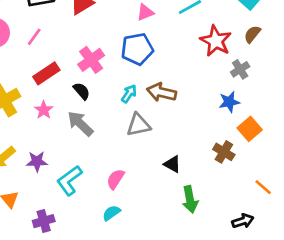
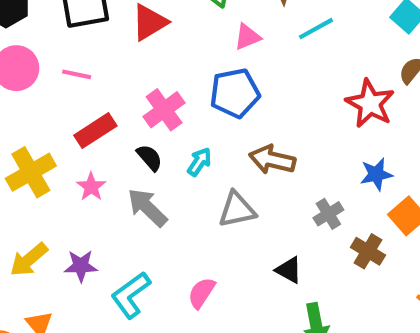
pink line: (34, 37) -> (77, 74), turned 66
red star: (216, 41) -> (370, 104), moved
gray cross: (240, 69) -> (328, 214), moved
cyan arrow: (129, 94) -> (199, 162), moved

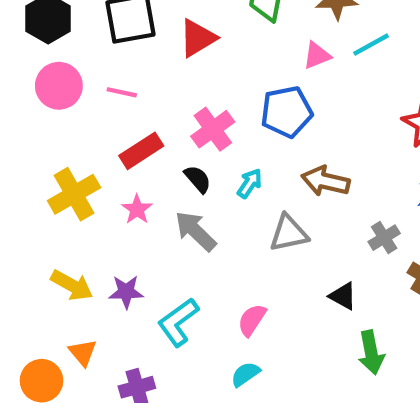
pink triangle: (247, 37) -> (317, 55), moved
yellow arrow: (29, 260) -> (72, 285), turned -111

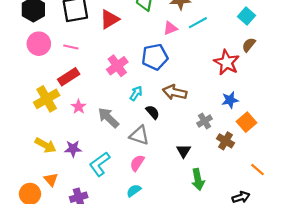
red rectangle: (141, 151) -> (69, 77), moved
black semicircle: (198, 179) -> (153, 112), moved
gray triangle: (289, 233) -> (139, 135), moved, turned 30
black triangle: (343, 296) -> (184, 151), turned 32

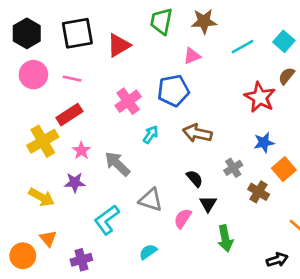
cyan line: (198, 23) -> (243, 47), moved
black semicircle: (153, 112) -> (195, 178), moved
gray triangle: (139, 135) -> (151, 200), moved
purple star: (73, 149) -> (75, 182), moved
pink semicircle: (137, 163) -> (183, 218), moved

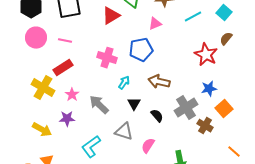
red triangle: (119, 45) -> (111, 16), moved
pink cross: (128, 101) -> (107, 58), turned -36
yellow cross: (43, 141) -> (43, 88), turned -30
gray cross: (233, 168) -> (186, 108), size x1.6
black triangle: (208, 204) -> (134, 104), moved

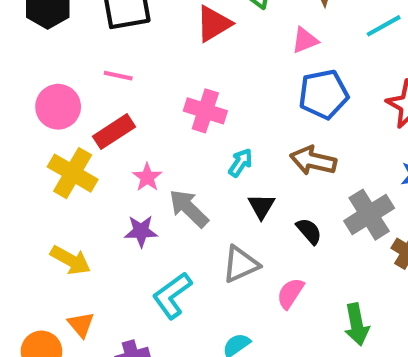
pink circle: (36, 38) -> (58, 107), moved
blue pentagon: (141, 50) -> (323, 94), moved
pink star: (72, 95) -> (147, 177), moved
purple star: (67, 119) -> (141, 231), moved
gray triangle: (124, 132) -> (241, 264), turned -42

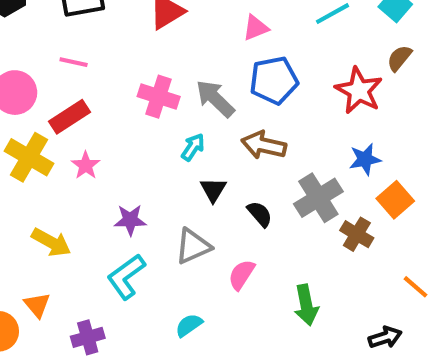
pink star: (147, 177) -> (86, 165), moved
gray arrow: (189, 208) -> (215, 99), moved
purple star: (141, 231) -> (130, 220), moved
yellow arrow: (71, 260) -> (51, 242), moved

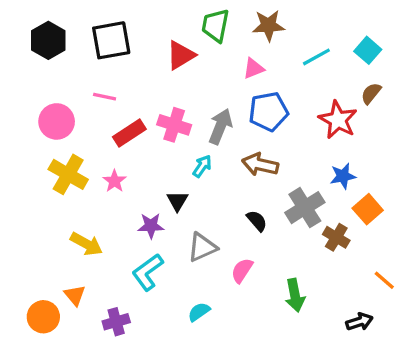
gray arrow: (215, 99) -> (220, 126), turned 68
red rectangle: (69, 117) -> (129, 133), moved
black triangle: (213, 190) -> (177, 201), moved

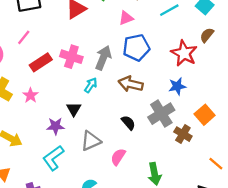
pink line: (105, 97) -> (24, 37), turned -63
blue star: (343, 176) -> (177, 86), moved

